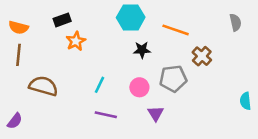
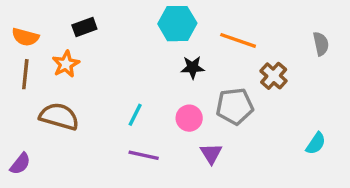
gray semicircle: (235, 22) -> (321, 44), moved
orange star: (76, 41) -> (66, 64), moved
cyan semicircle: (245, 101) -> (316, 143), moved, turned -140

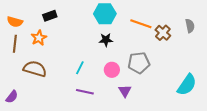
black star: (193, 67) -> (106, 40), moved
brown cross: (274, 76) -> (163, 33), moved
cyan semicircle: (316, 143) -> (187, 85), size x1.6

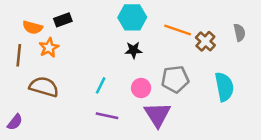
orange semicircle: (15, 22) -> (33, 27), moved
cyan semicircle: (187, 85) -> (224, 87), moved, turned -45
purple triangle: (125, 91) -> (157, 114), size x1.6

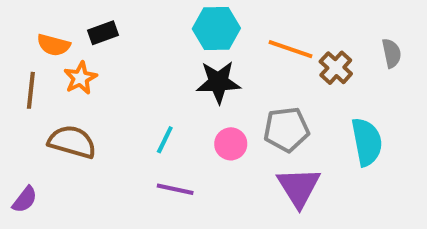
black star: (133, 50) -> (218, 82), size x1.5
purple triangle: (157, 114) -> (299, 187), moved

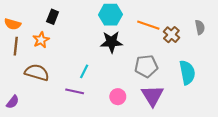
black rectangle: (103, 33) -> (53, 17), turned -48
orange semicircle: (54, 45) -> (13, 24), moved
pink circle: (231, 144) -> (118, 97), moved
purple line: (175, 189) -> (75, 91), moved

